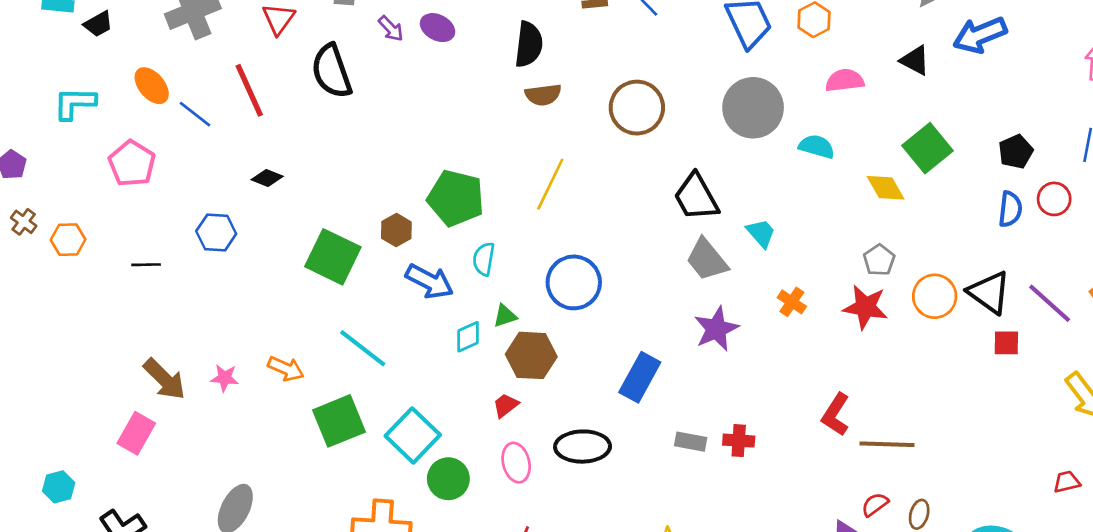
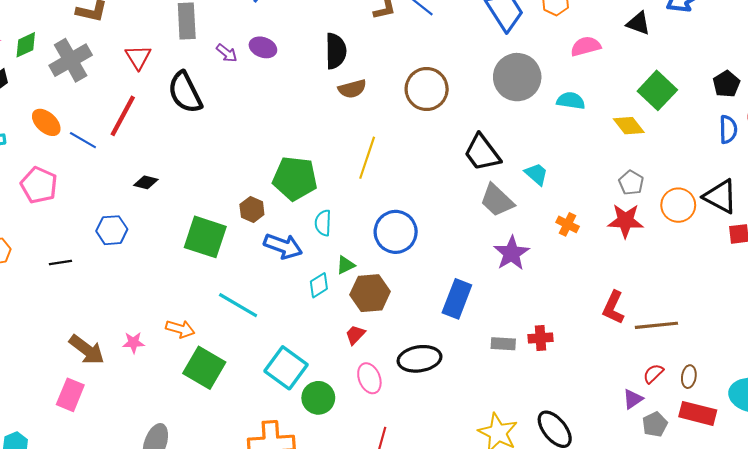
red line: (249, 90) -> (123, 116), turned 60
green square: (339, 421) -> (204, 368), moved, turned -30

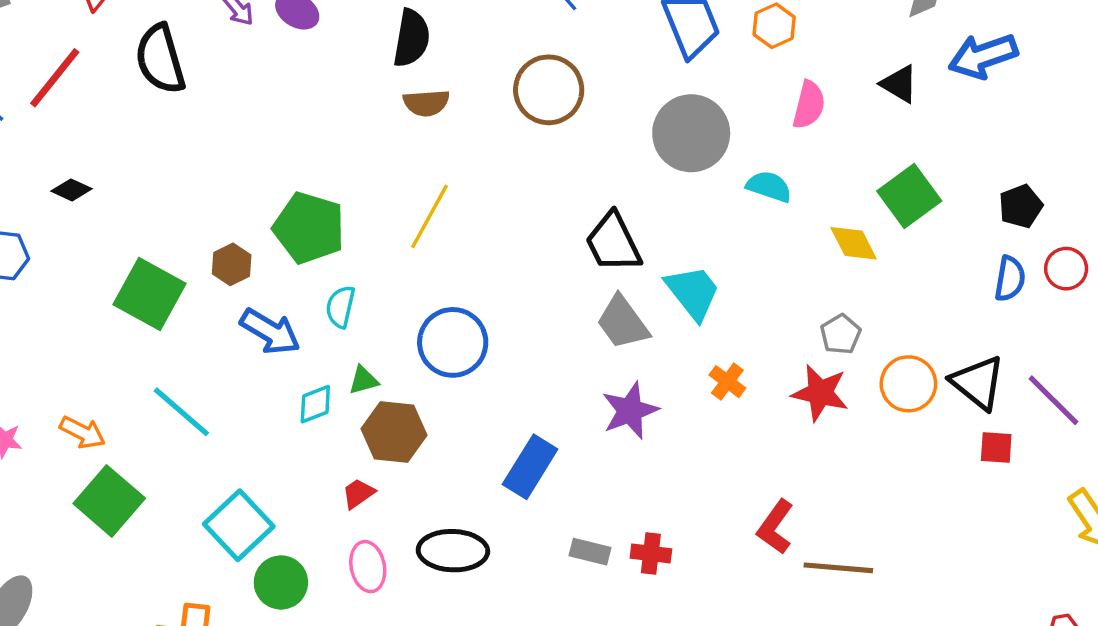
pink semicircle: (586, 46) -> (809, 105), turned 108
brown circle: (427, 89) -> (549, 90), moved
cyan trapezoid: (536, 174) -> (693, 292), size x1.5

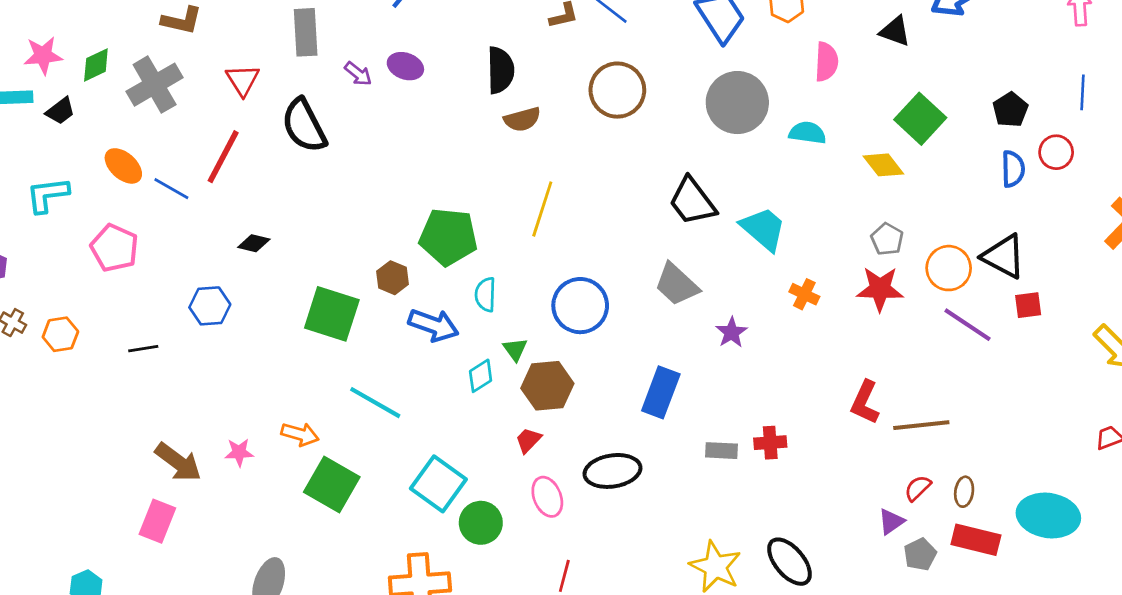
gray trapezoid: (623, 322) -> (677, 284), moved
green triangle: (363, 380) -> (515, 349), turned -40
purple line: (1053, 400) -> (968, 325), moved
purple star: (630, 411) -> (732, 332), size x0.7

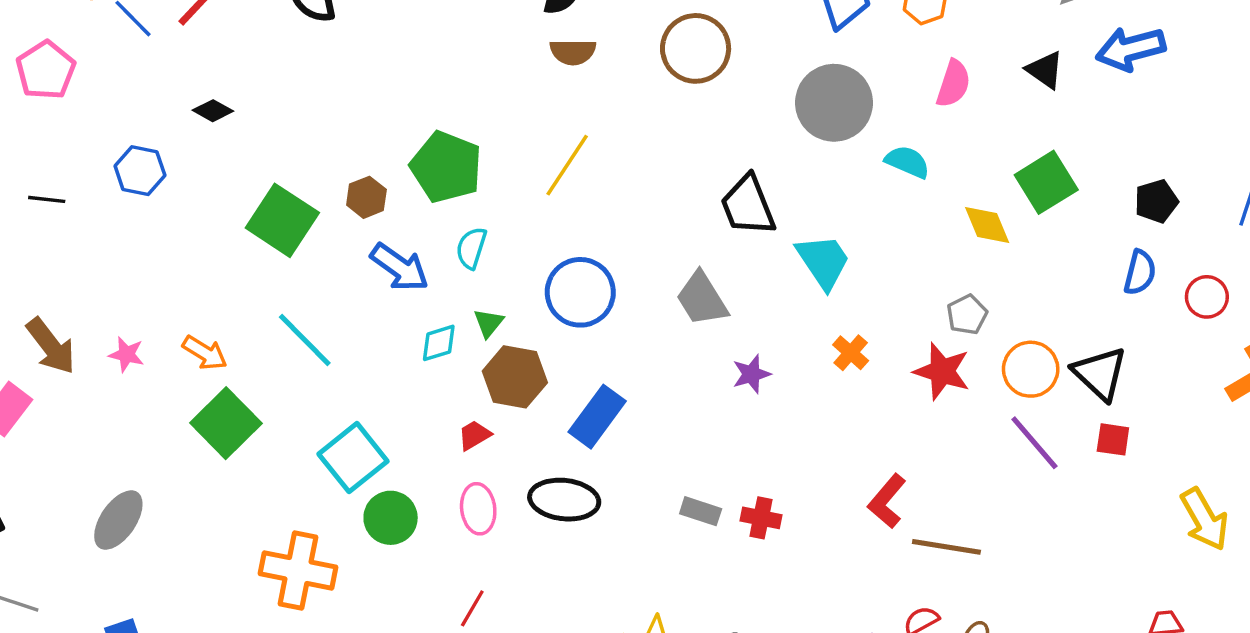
red circle: (1056, 152) -> (1207, 297), moved
blue rectangle: (661, 392) -> (597, 417), moved

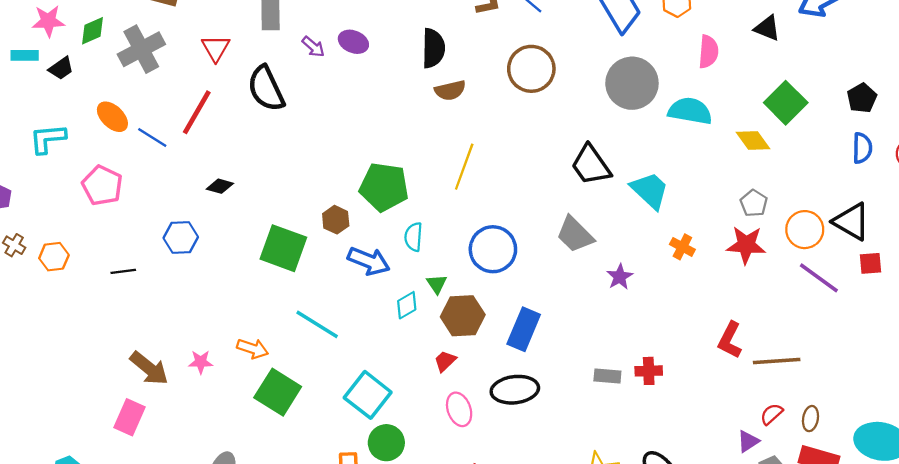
cyan semicircle: (907, 162) -> (690, 111), size x1.4
green circle: (391, 518) -> (386, 443), moved

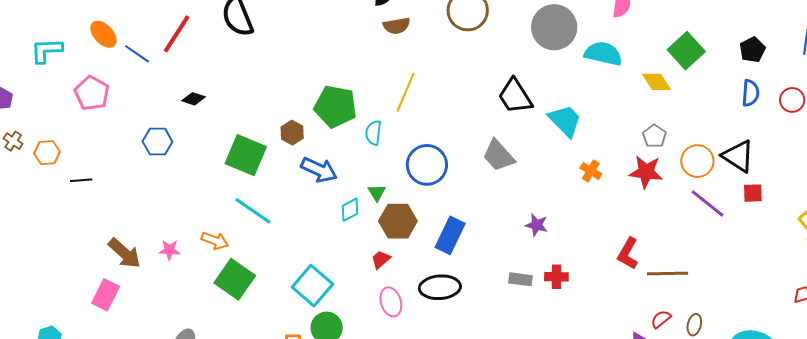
cyan semicircle: (413, 237) -> (373, 133), moved
black line: (123, 271) -> (81, 180), moved
purple star: (620, 277) -> (537, 225), moved, turned -30
cyan line: (317, 324) -> (253, 211), moved

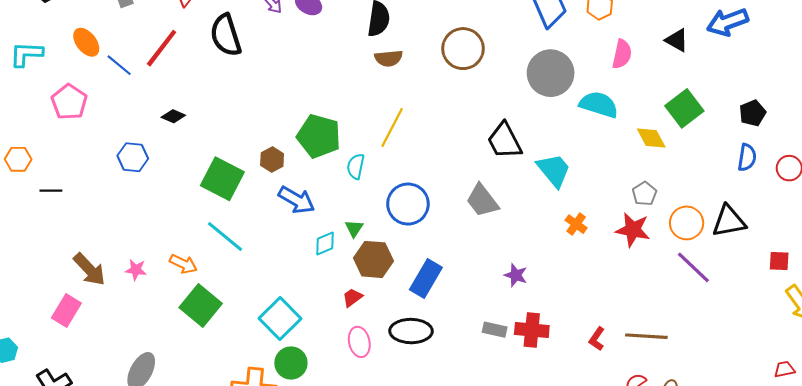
black triangle: (738, 156) -> (729, 221), turned -48
red square: (753, 193) -> (779, 261), moved
red L-shape: (628, 253) -> (597, 339), moved, size x0.7
red cross: (556, 277) -> (532, 330), size x1.4

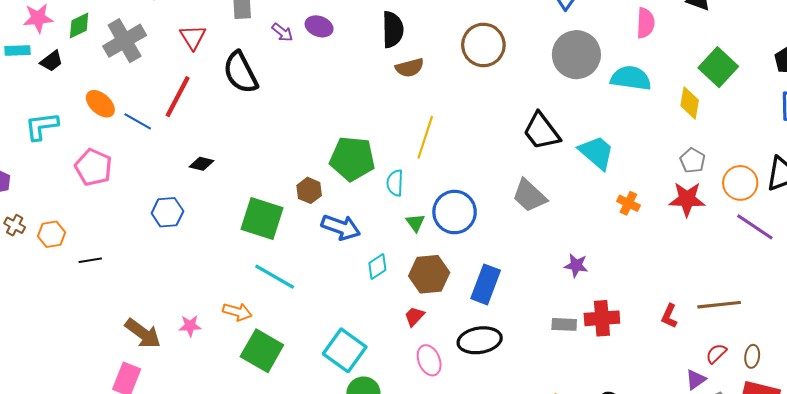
yellow diamond: (651, 138) -> (690, 103), turned 48
green triangle: (354, 228) -> (415, 223), moved

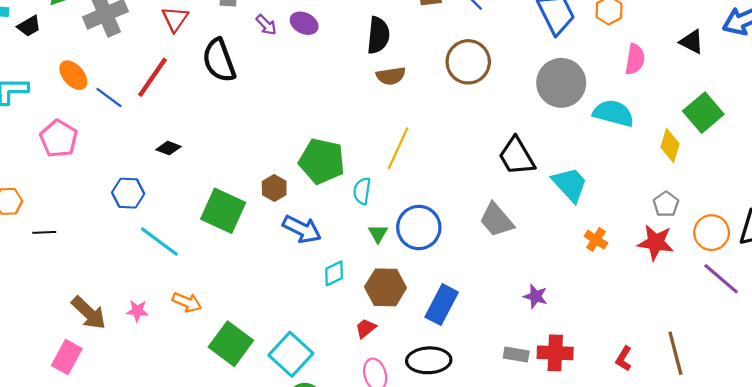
cyan line: (275, 277) -> (159, 242), moved
brown line: (719, 305) -> (675, 353), turned 75
green square: (262, 351) -> (231, 344), moved

